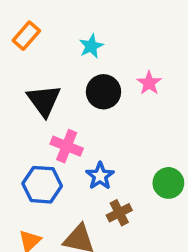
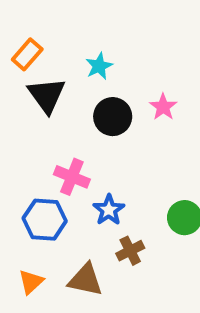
black triangle: (44, 101) -> (47, 95), moved

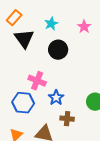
pink star: (163, 107) -> (84, 27), moved
brown cross: (130, 251) -> (67, 119), turned 32

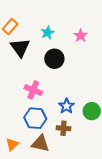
blue star: (56, 98) -> (67, 106), moved
blue hexagon: (23, 103) -> (35, 118), moved

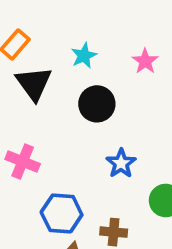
pink cross: (33, 90) -> (23, 161), moved
blue star: (67, 106) -> (121, 163), moved

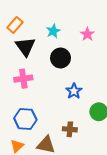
pink cross: (23, 161) -> (23, 79), moved, turned -30
blue hexagon: (62, 213) -> (25, 119), moved

